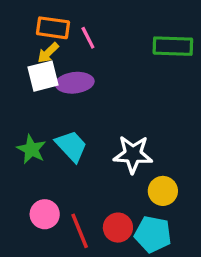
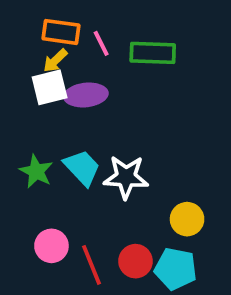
green rectangle: (173, 46) -> (153, 53), moved
white star: (133, 154) -> (126, 177), moved

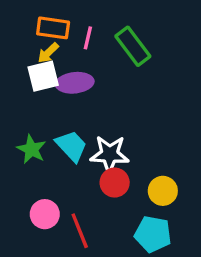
pink line: (101, 43) -> (88, 38), turned 40
green rectangle: (153, 53) -> (133, 46), turned 51
red circle: (135, 261) -> (115, 183), moved

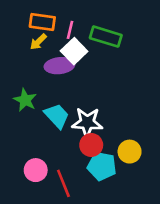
green rectangle: (133, 46) -> (106, 37), turned -36
white square: (43, 76) -> (74, 51), moved, turned -30
green star: (31, 149) -> (25, 100), moved
cyan pentagon: (153, 234) -> (102, 166), moved

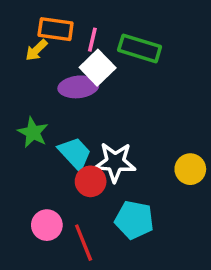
yellow arrow: (38, 42) -> (36, 50), moved
red circle: (91, 145) -> (91, 181), moved
yellow circle: (130, 152) -> (190, 169), moved

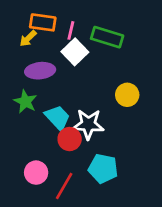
purple ellipse: (78, 87) -> (40, 71), moved
yellow circle: (190, 169) -> (127, 95), moved
red line: (84, 243) -> (64, 186), turned 52

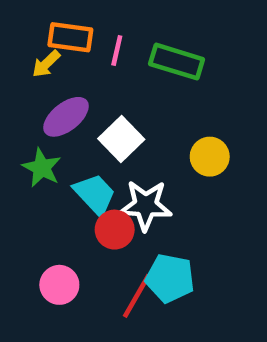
white square: (75, 52) -> (121, 139), moved
purple ellipse: (40, 71) -> (66, 117), turned -32
red line: (64, 186) -> (137, 296), moved

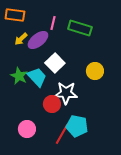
orange rectangle: (70, 37) -> (15, 15), moved
yellow arrow: (46, 64) -> (21, 39), moved
purple ellipse: (66, 117) -> (38, 40), moved
cyan trapezoid: (95, 194) -> (37, 77), moved

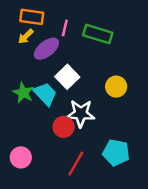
orange rectangle: (15, 15) -> (32, 17), moved
yellow arrow: (21, 39) -> (26, 36), moved
cyan pentagon: (77, 126) -> (116, 153), moved
pink circle: (27, 129) -> (21, 157), moved

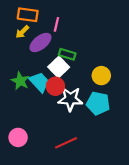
green rectangle: (98, 34) -> (67, 54), moved, size x0.7
red circle: (64, 127) -> (55, 86), moved
cyan pentagon: (116, 153) -> (98, 103), moved
red line: (76, 164) -> (66, 143), turned 35

